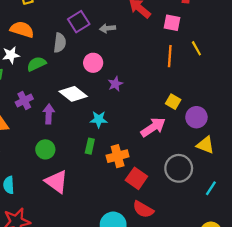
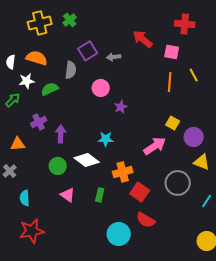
white diamond: (73, 94) -> (87, 160), moved
green rectangle: (90, 146) -> (100, 195), moved
pink triangle: (56, 182) -> (68, 195), size x0.7

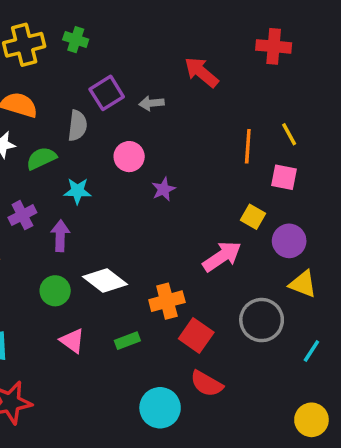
green cross: (70, 20) -> (76, 40), turned -32
pink square: (172, 52) -> (284, 177), moved
cyan star: (106, 139) -> (77, 191), moved
green rectangle: (100, 195) -> (127, 341), turned 56

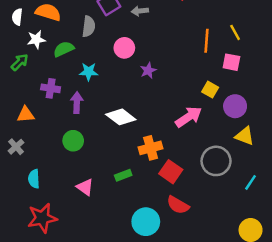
purple cross: (22, 215) -> (51, 88), turned 36
white diamond: (105, 280) -> (121, 117), moved
pink triangle: (72, 341) -> (85, 187), moved

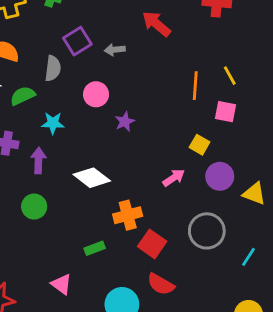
purple circle: (235, 106) -> (220, 176), moved
pink arrow: (189, 117) -> (174, 178), size x0.7
yellow triangle: (245, 136) -> (254, 194), moved
pink triangle: (85, 187) -> (61, 284), moved

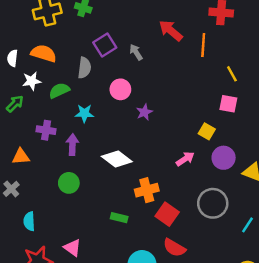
gray arrow: (115, 50) -> (136, 52), turned 63
orange line: (195, 86) -> (203, 45), moved
green rectangle: (95, 248) -> (119, 218), turned 35
pink triangle: (61, 284) -> (72, 248), moved

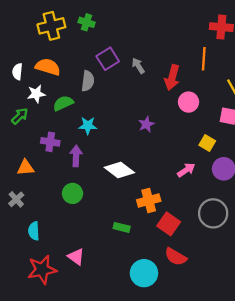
red arrow: (171, 31) -> (172, 77), moved, turned -115
pink circle: (120, 89) -> (189, 102), moved

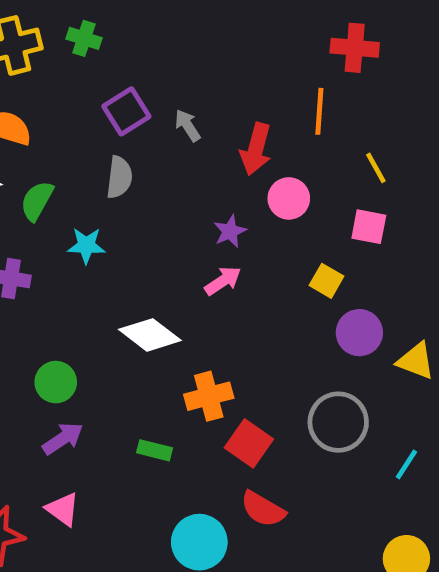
gray semicircle: (88, 81) -> (119, 177), moved
green semicircle: (63, 103) -> (37, 201), turned -36
purple star: (146, 124) -> (230, 231), moved
purple arrow: (76, 156) -> (63, 439), moved, turned 54
pink arrow: (186, 170) -> (223, 281), moved

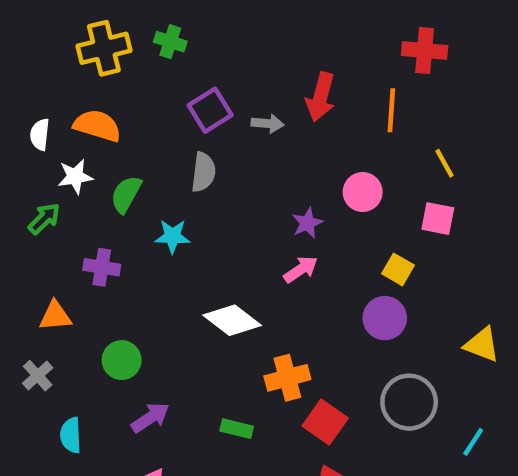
gray arrow: (188, 125) -> (268, 123), turned 128
red arrow: (256, 149) -> (321, 97), moved
purple circle: (359, 333) -> (385, 318), moved
green circle: (56, 382) -> (122, 360), moved

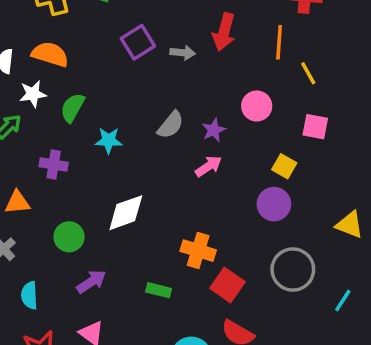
yellow line: (444, 163) -> (308, 73), moved
gray semicircle: (203, 172) -> (171, 125), moved, turned 32
white diamond: (232, 320) -> (126, 213), moved, turned -57
orange cross: (287, 378) -> (198, 251), turned 32

